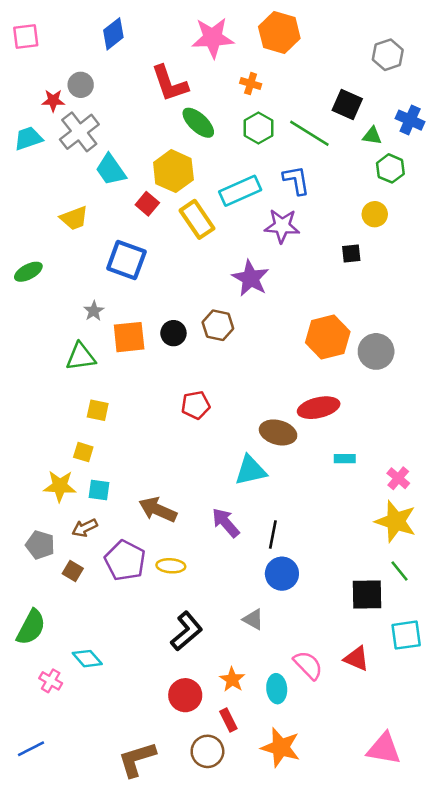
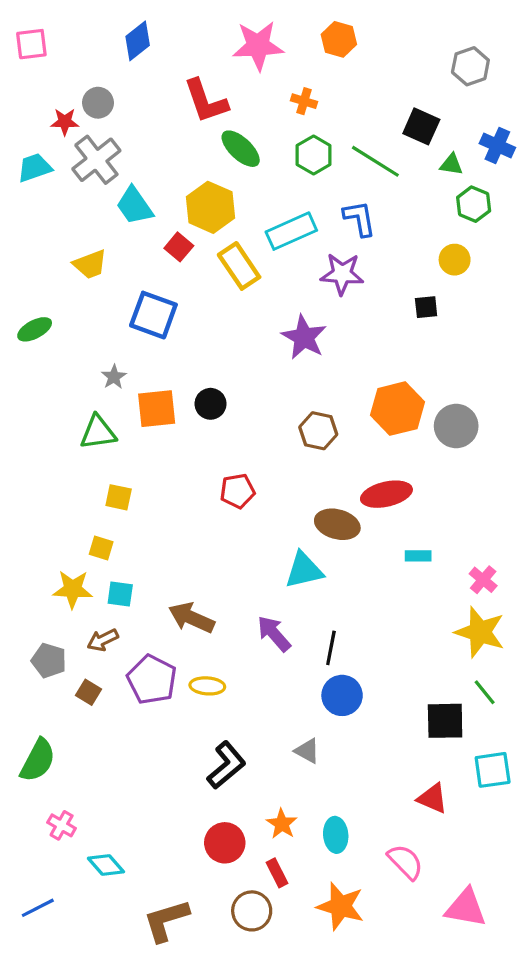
orange hexagon: (279, 33) -> (339, 39), size x0.7
brown hexagon: (218, 325) -> (318, 431), moved
cyan diamond: (87, 659) -> (106, 865), moved
pink semicircle: (308, 665) -> (405, 862), moved

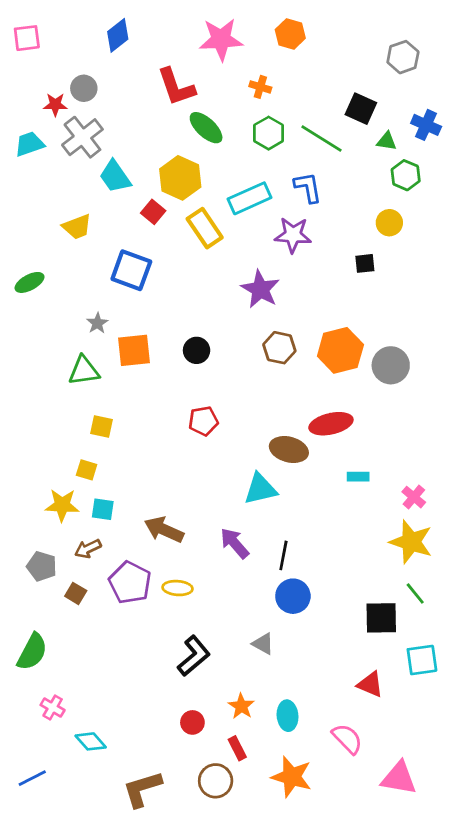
black circle: (211, 404) -> (197, 350), moved
brown hexagon: (318, 431) -> (279, 348), moved
red circle: (225, 843) -> (192, 722), size x0.7

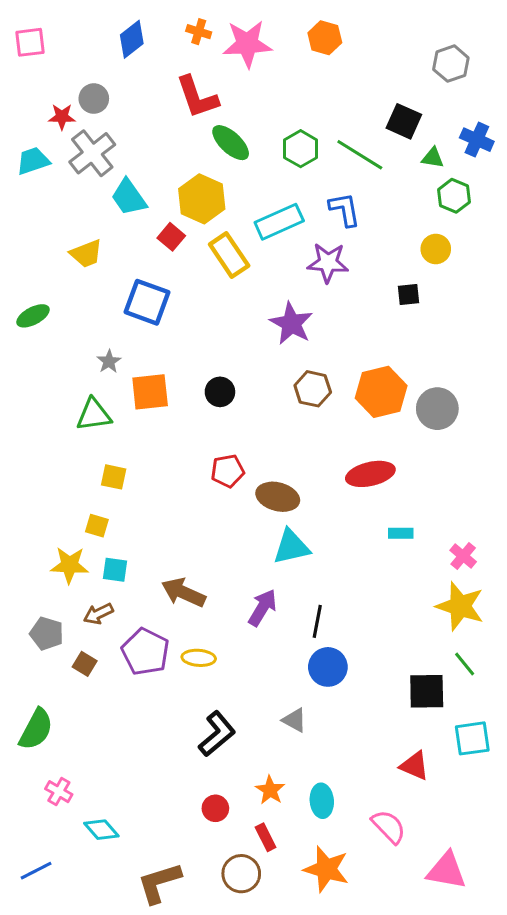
orange cross: (260, 87) -> (199, 32), moved
brown ellipse: (289, 449) -> (278, 497), moved
purple arrow: (235, 543) -> (263, 608), turned 72

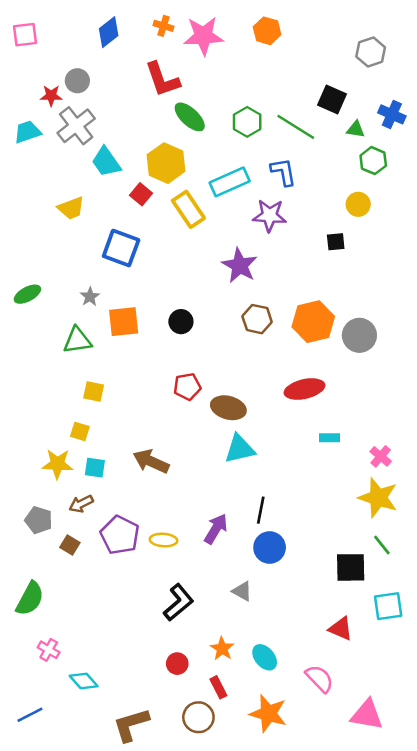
green ellipse: (33, 316) -> (27, 294), moved
brown arrow: (183, 592) -> (151, 461), moved
purple arrow: (263, 608) -> (216, 529), moved
cyan ellipse: (322, 801) -> (265, 657), turned -35

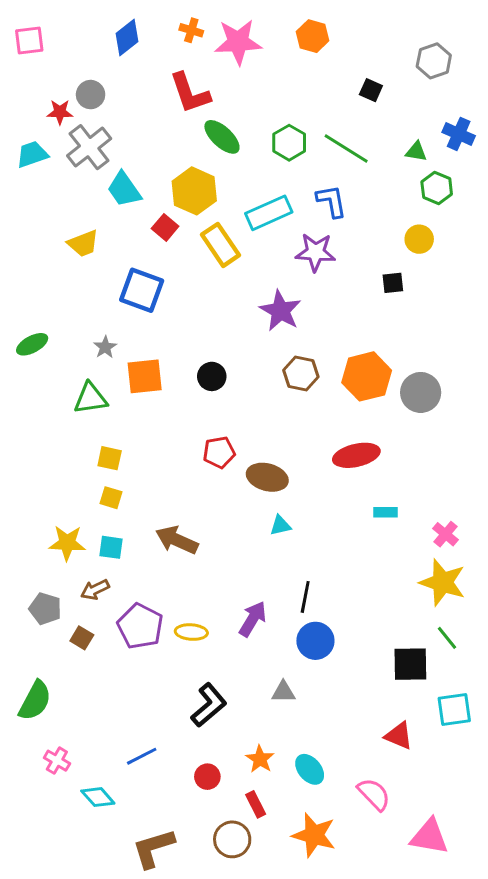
black square: (332, 99) -> (371, 90), moved, size x0.7
yellow square: (80, 431) -> (111, 498), moved
cyan triangle: (240, 449) -> (280, 525), size x0.6
gray triangle: (242, 591) -> (283, 692), turned -30
blue line: (30, 715) -> (142, 756), moved

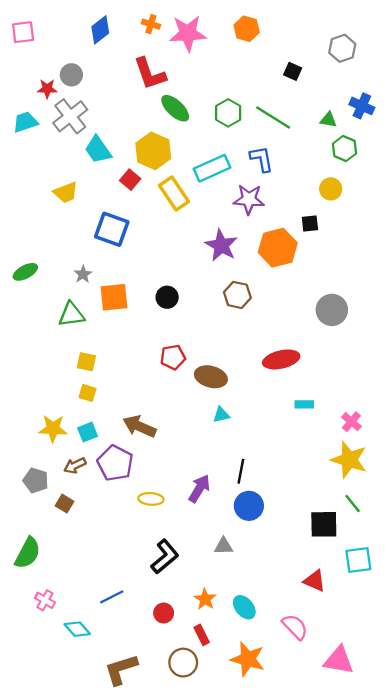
orange hexagon: (367, 376) -> (278, 248), moved
cyan square: (111, 547) -> (88, 432), turned -30
purple pentagon: (140, 626) -> (115, 463), moved

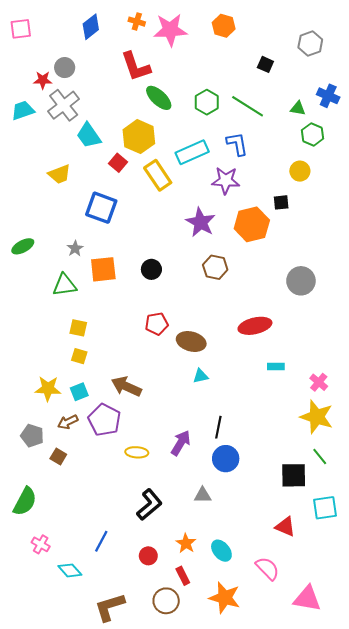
blue line: (112, 597) -> (101, 541), turned -35

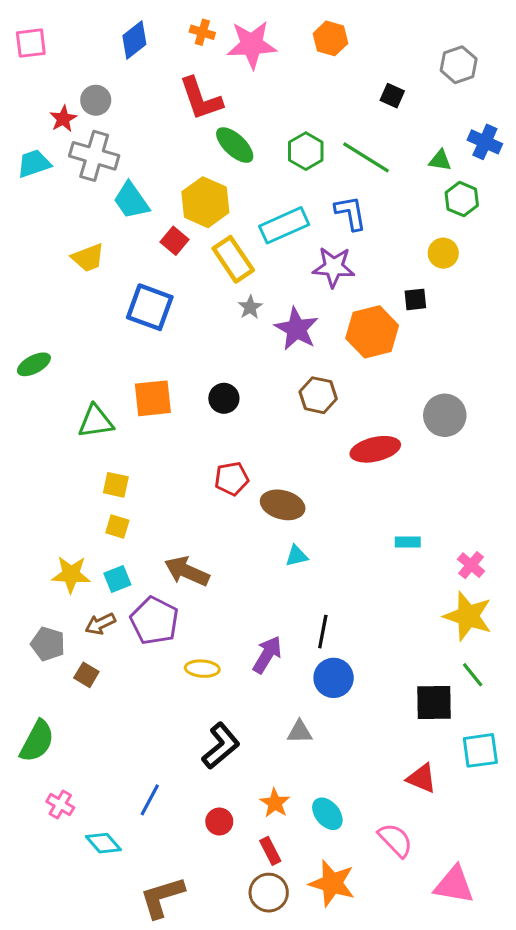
red star: (43, 80) -> (63, 119), turned -30
gray cross: (64, 105) -> (94, 156), turned -36
gray star: (75, 248) -> (250, 307), moved
red ellipse: (255, 326) -> (375, 449), moved
brown circle: (166, 601) -> (269, 893), moved

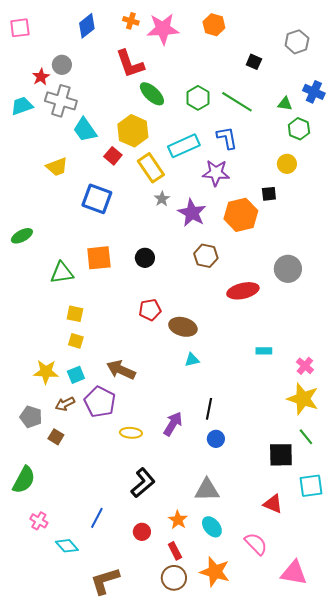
blue circle: (334, 678) -> (216, 439), size x0.7
gray triangle: (300, 732) -> (207, 490), moved, size x1.5

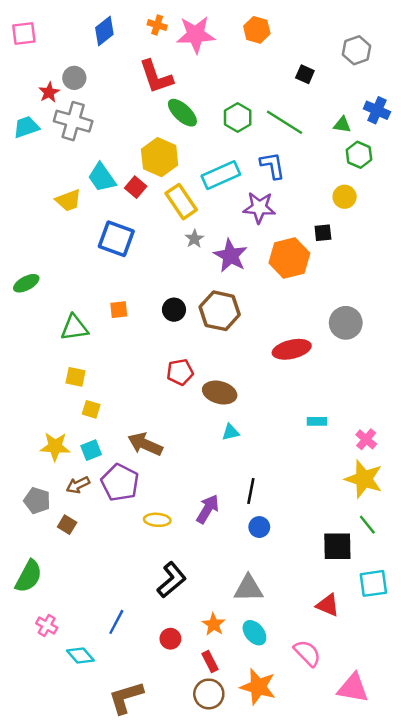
cyan trapezoid: (85, 130) -> (102, 178), moved
brown hexagon: (206, 256) -> (220, 311), moved, size x1.4
orange square: (99, 258) -> (119, 310), size x0.6
yellow square: (75, 314) -> (76, 377), moved

